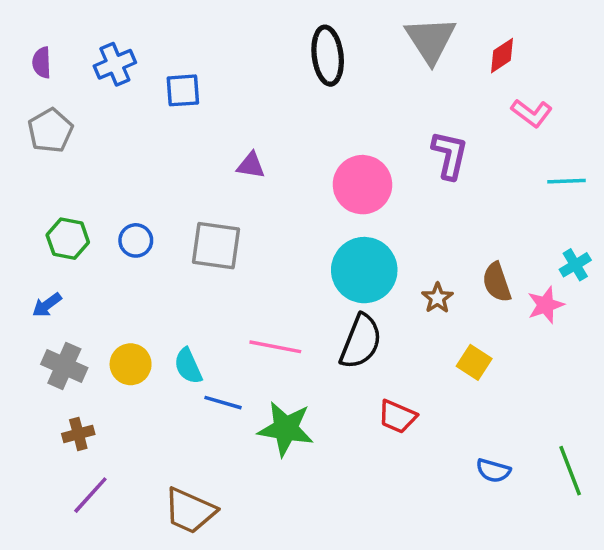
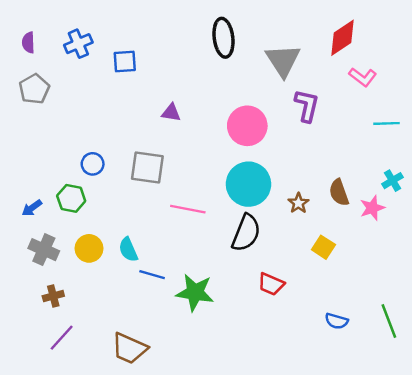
gray triangle: (431, 40) -> (283, 60), moved
red diamond: (502, 56) -> (342, 38), size x1.5
green hexagon: (68, 239) -> (71, 198), moved
pink line: (275, 347) -> (188, 209), moved

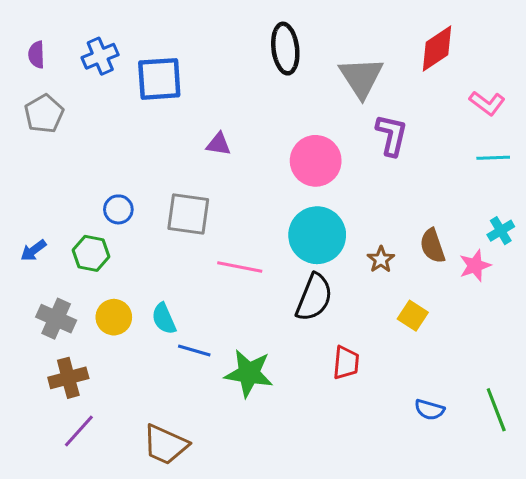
blue square: (125, 62) -> (159, 79), size x1.5
pink L-shape: (363, 77) -> (487, 103), moved
blue arrow: (32, 208) -> (33, 250), moved
red trapezoid: (271, 284) -> (346, 363), turned -108
brown cross: (53, 296) -> (68, 378), size x1.4

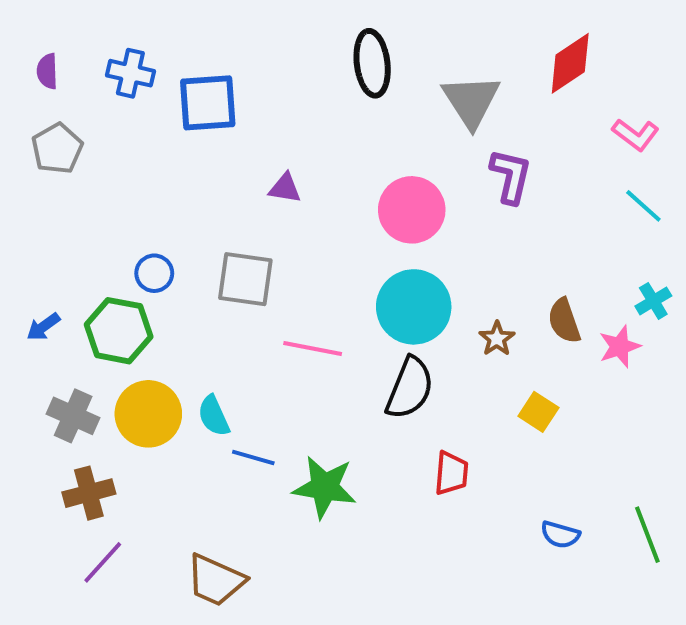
blue cross: (100, 56) -> (130, 73), turned 36
cyan line: (493, 158) -> (643, 206), turned 44
green hexagon: (91, 253) -> (119, 331), size x1.4
yellow circle: (114, 317) -> (148, 414), size x1.4

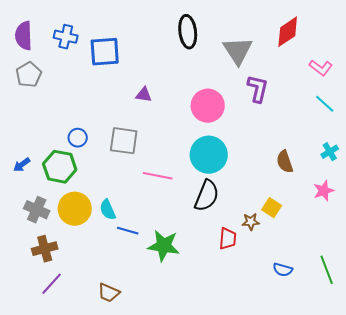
purple semicircle: (47, 71) -> (24, 36), size x1.6
brown star: (497, 339) -> (251, 222), moved, turned 30
pink star: (620, 347) -> (324, 191), moved
brown trapezoid: (216, 580) -> (109, 293), size x0.7

